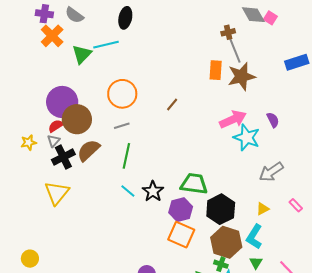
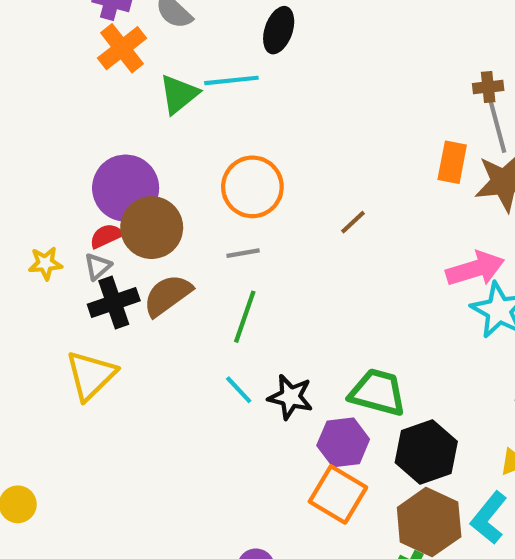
black star: (153, 191) -> (290, 397), turned -30

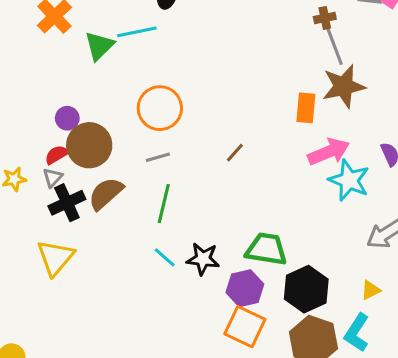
orange rectangle: (452, 162) -> (306, 108), moved
purple circle: (126, 188) -> (67, 118), size x0.5
brown line: (353, 222) -> (235, 153), moved

